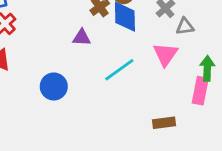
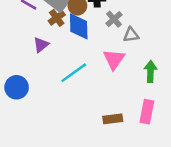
purple triangle: (82, 38) -> (41, 45), turned -42
pink rectangle: (200, 91) -> (147, 112), moved

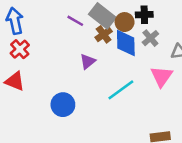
gray cross: (114, 19) -> (150, 38), moved

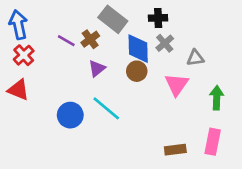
purple line: (75, 21) -> (66, 41), moved
brown circle: (125, 22) -> (137, 71), moved
brown cross: (104, 34) -> (90, 39), moved
cyan line: (121, 90) -> (106, 108), moved, turned 76

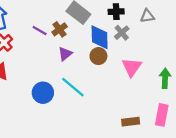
gray triangle: (195, 58) -> (147, 16), moved

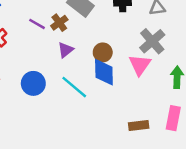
gray cross: (122, 33) -> (152, 41), moved, size x1.5
blue diamond: (100, 37) -> (104, 72), moved
blue circle: (43, 93) -> (33, 83), moved

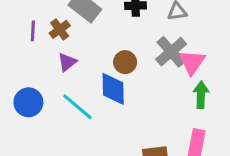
purple line: (37, 24) -> (33, 31), turned 63
brown circle: (103, 52) -> (125, 62), moved
pink triangle: (140, 65) -> (192, 62), moved

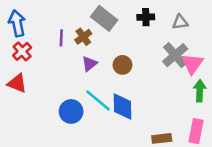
brown circle: (125, 62) -> (123, 65), moved
blue diamond: (113, 89) -> (123, 107), moved
blue circle: (28, 102) -> (71, 111), moved

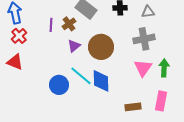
gray cross: (175, 55) -> (144, 39), turned 30
pink triangle: (192, 64) -> (143, 68), moved
brown circle: (123, 65) -> (101, 47), size x1.6

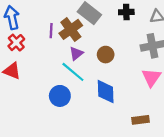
brown cross: (69, 24) -> (71, 29), size x1.5
brown circle: (101, 47) -> (106, 55), size x0.6
cyan line: (81, 76) -> (73, 72), moved

